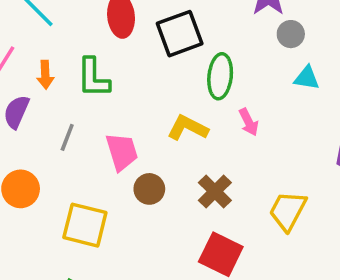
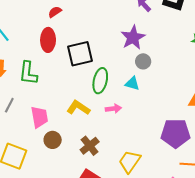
cyan triangle: (307, 78) -> (132, 83), moved
pink arrow: (249, 122) -> (113, 109), turned -77

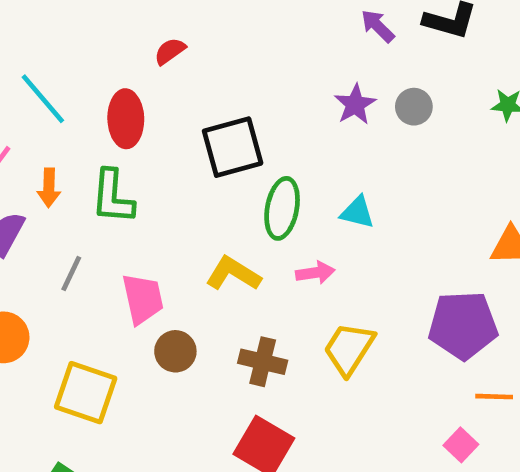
purple star: (133, 37) -> (355, 104), size x0.7
red ellipse: (48, 40) -> (126, 119), moved
gray circle: (143, 61) -> (414, 107), moved
brown cross: (90, 146) -> (263, 362), turned -36
yellow trapezoid: (130, 162) -> (349, 349), moved

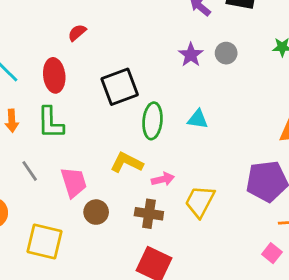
pink arrow: (315, 273) -> (163, 179), moved
gray line: (71, 274) -> (30, 171), turned -55

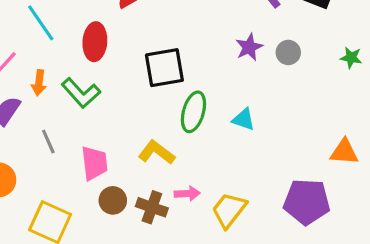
green L-shape: (50, 123) -> (81, 93), turned -52
pink arrow: (163, 179) -> (187, 194), moved
brown cross: (149, 214) -> (152, 207), moved

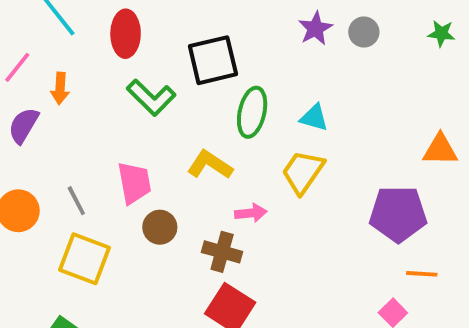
green L-shape: (81, 93) -> (151, 97), moved
gray line: (48, 142) -> (76, 201), moved
brown cross: (152, 207) -> (222, 252), moved
yellow trapezoid: (229, 210) -> (303, 172), moved

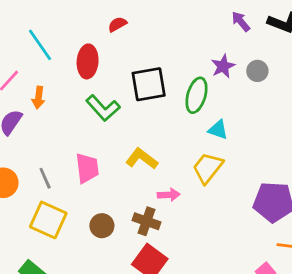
green ellipse: (252, 112) -> (196, 95), moved
brown circle: (160, 227) -> (102, 226), moved

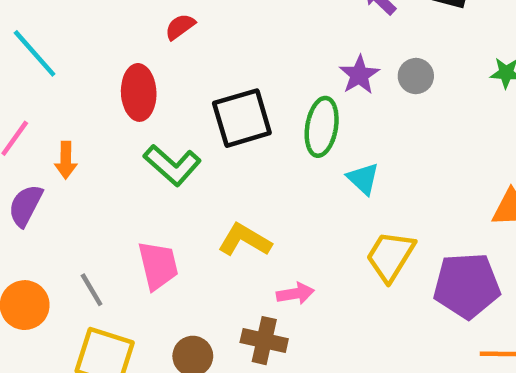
cyan line: (40, 45) -> (35, 53), moved
cyan triangle: (218, 130) -> (363, 179), turned 30
yellow trapezoid: (208, 168) -> (390, 256), moved

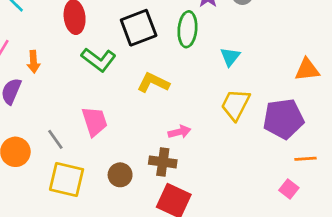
cyan triangle: (363, 179) -> (230, 57), moved, turned 30
yellow L-shape: (245, 240) -> (153, 83), moved

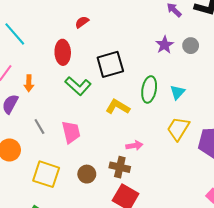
green ellipse: (187, 29) -> (149, 89), moved
gray line: (55, 139) -> (39, 127), moved

